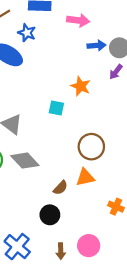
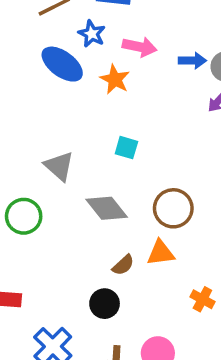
pink arrow: (78, 20) -> (140, 47), moved
orange star: (81, 86) -> (115, 79), moved
gray diamond: (25, 161) -> (107, 208), moved

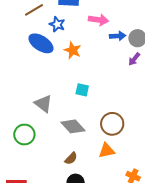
pink arrow: (140, 47) -> (99, 20), moved
brown semicircle: (123, 265) -> (71, 158), moved

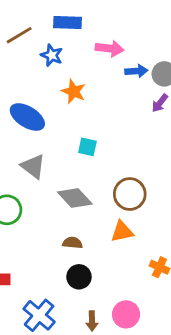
blue ellipse: (41, 43) -> (27, 117), moved
brown semicircle: (71, 158) -> (72, 243), turned -128

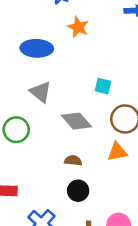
blue ellipse: (27, 117) -> (37, 48), turned -32
cyan square: (87, 147) -> (103, 86), moved

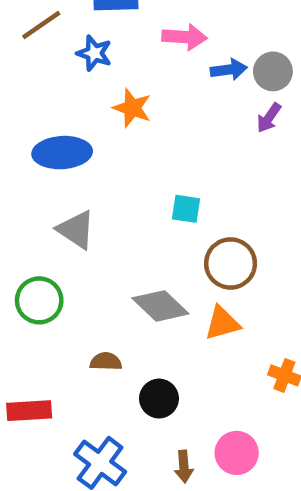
gray diamond: (76, 121) -> (160, 306), moved
brown semicircle: (73, 160) -> (106, 362), moved

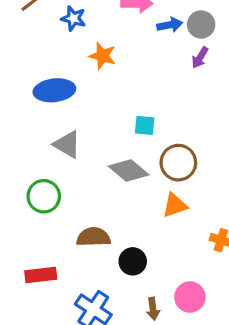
gray diamond: (160, 306) -> (129, 170), moved
brown semicircle: (106, 362) -> (93, 237), size x1.5

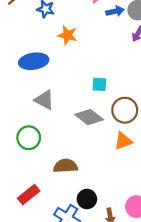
black circle: (133, 261) -> (87, 199), moved
red rectangle: (41, 275) -> (29, 195), turned -30

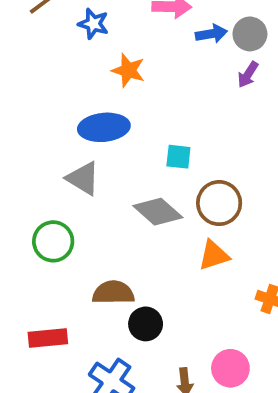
blue ellipse: (34, 61) -> (104, 127), moved
red rectangle: (29, 195) -> (48, 338), turned 30
black circle: (87, 199) -> (146, 324), moved

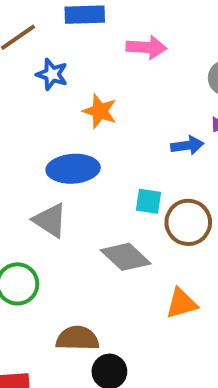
blue star: (93, 24) -> (52, 74), moved
blue arrow: (211, 34) -> (187, 145), moved
brown circle: (219, 203) -> (188, 222), moved

